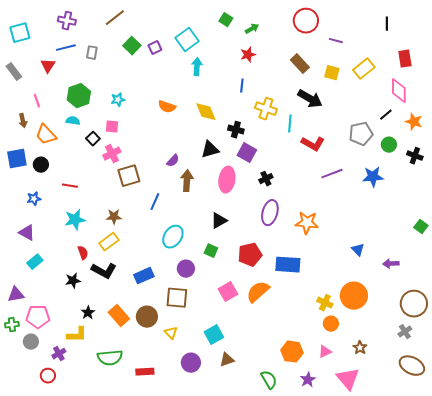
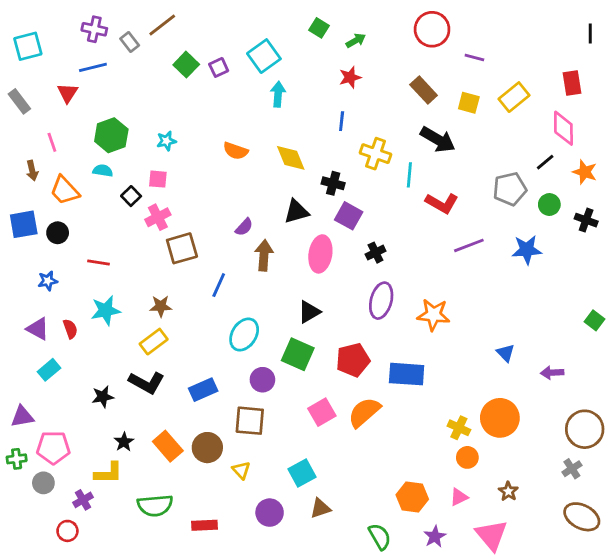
black line: (387, 24) -> (590, 34), moved
gray rectangle: (92, 53) -> (130, 42), moved, turned -48
green square: (211, 251) -> (298, 354), size x1.6
red semicircle: (83, 253) -> (70, 329), moved

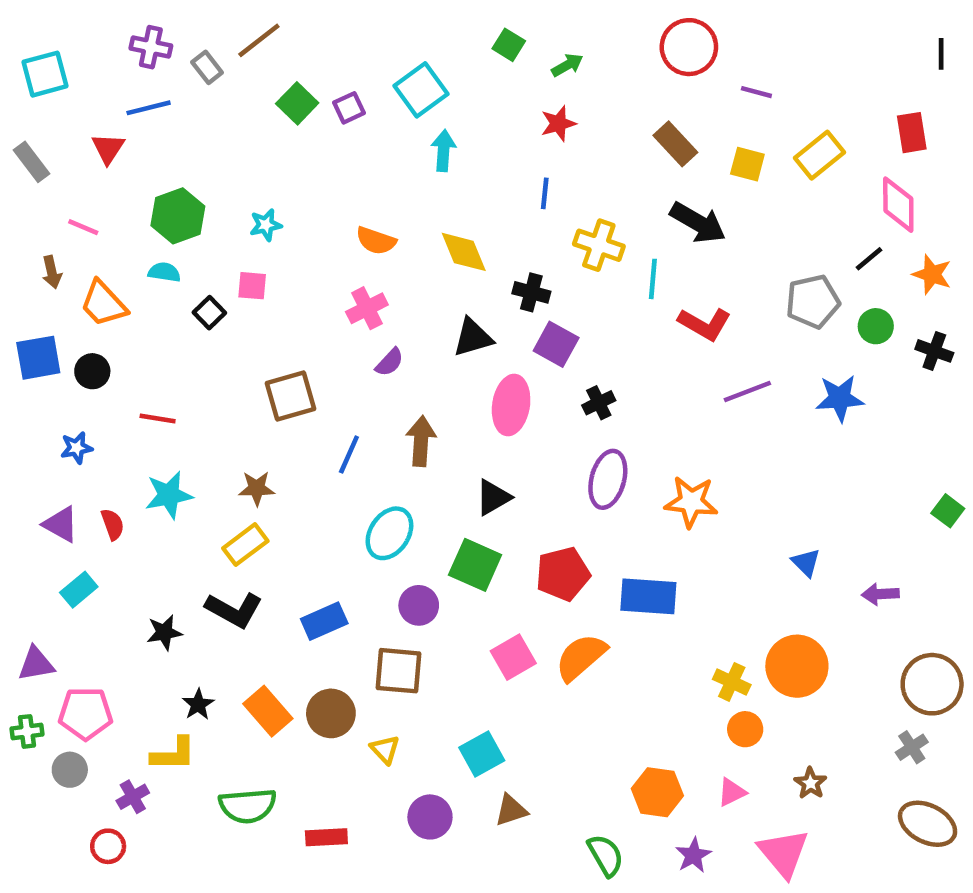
pink line: (52, 142) -> (83, 227), turned -48
pink cross: (158, 217) -> (367, 308), moved
brown arrow: (264, 255) -> (421, 441), moved

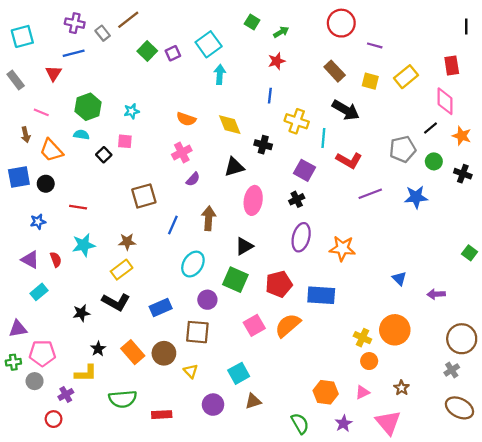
purple square: (556, 344) -> (304, 170), moved

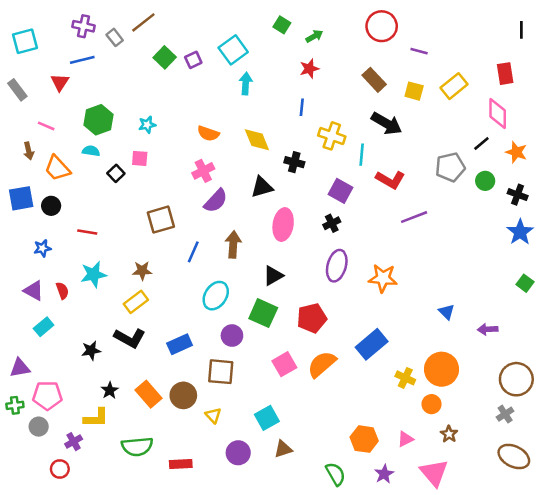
purple semicircle: (193, 179) -> (216, 201), size x1.5
blue star: (416, 197) -> (520, 232), moved, turned -30
blue rectangle: (321, 295) -> (372, 344), moved, turned -44
orange circle: (369, 361) -> (432, 404), moved

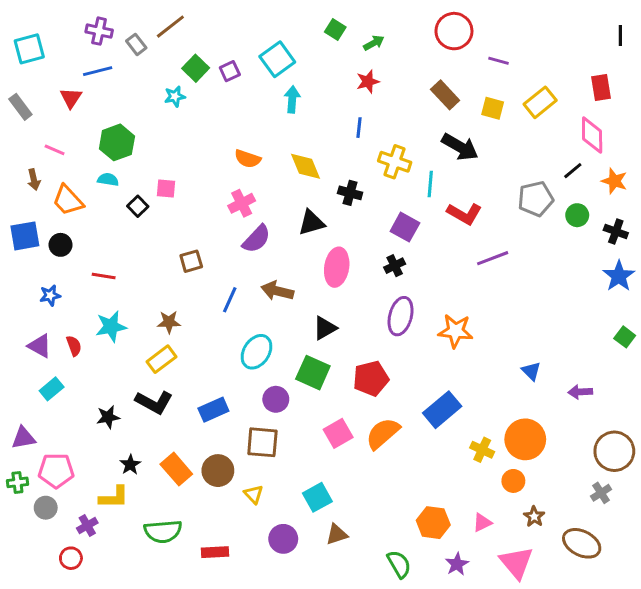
cyan star: (147, 125) -> (175, 96), moved
brown square: (161, 220) -> (191, 261), size x0.7
brown arrow: (233, 244) -> (277, 291), turned -80
brown ellipse: (514, 457) -> (582, 543), moved

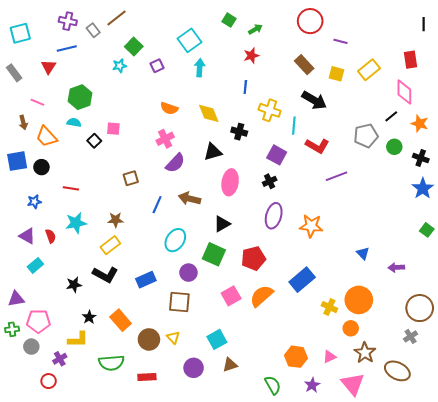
purple square: (230, 71) -> (157, 66), moved
brown circle: (218, 471) -> (149, 339), moved
brown star: (534, 517) -> (365, 353), size x1.5

